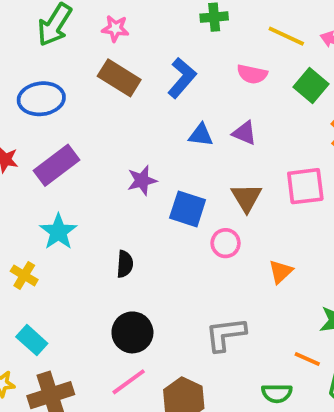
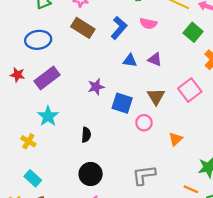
pink semicircle: (252, 74) -> (148, 23), moved
pink square: (305, 186) -> (190, 90), turned -30

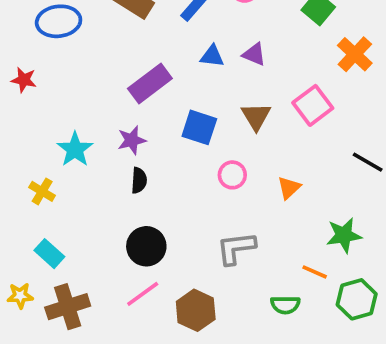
purple rectangle: (47, 78) -> (150, 83), moved
purple star: (96, 87) -> (132, 140), moved
pink circle: (144, 123) -> (232, 175), moved

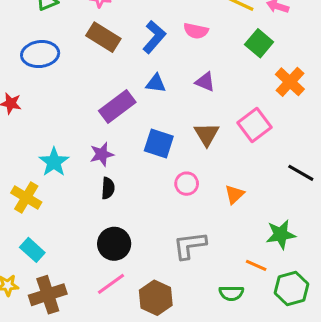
blue triangle: (212, 56) -> (156, 83), moved
yellow cross: (42, 191) -> (26, 197), size x1.4

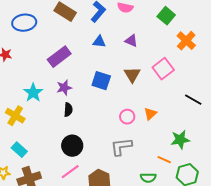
purple rectangle: (117, 106) -> (59, 57), moved
pink circle: (187, 184) -> (127, 117), moved

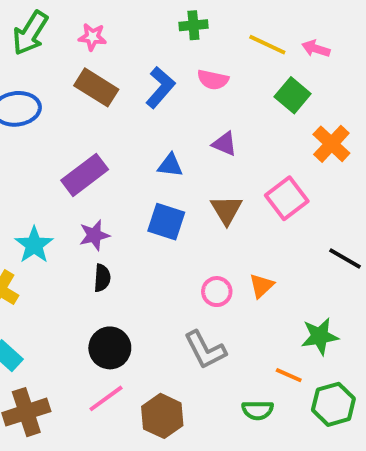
blue triangle: (99, 42) -> (170, 165), moved
gray L-shape: (121, 147) -> (205, 350), turned -110

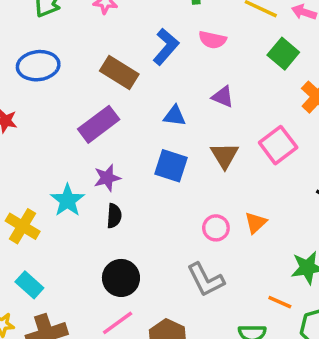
brown rectangle: (96, 87) -> (119, 73), moved
cyan star: (34, 245) -> (67, 200), moved

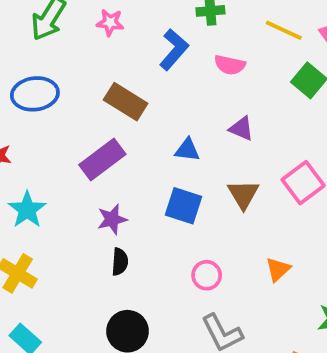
blue L-shape: (166, 47) -> (174, 50), moved
cyan star: (67, 200) -> (27, 210), moved
pink circle: (216, 228) -> (207, 275), moved

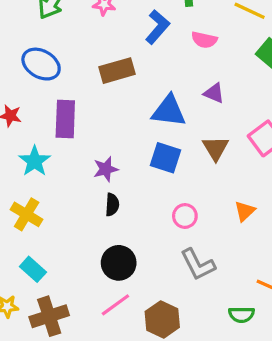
blue ellipse: (35, 94) -> (41, 64), turned 36
brown rectangle: (126, 102) -> (117, 71), turned -48
blue triangle: (187, 150) -> (169, 111), size x1.6
purple rectangle: (102, 159) -> (65, 119), moved, turned -51

